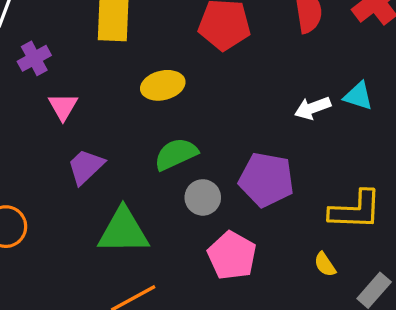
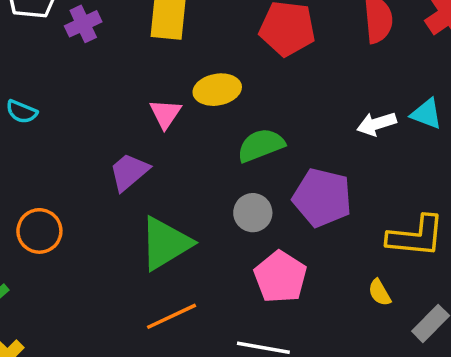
purple cross: (34, 58) -> (83, 24), moved
pink triangle: (63, 107) -> (165, 114), moved
green semicircle: (176, 154) -> (261, 145), moved
green triangle: (123, 231) -> (165, 243), turned -34

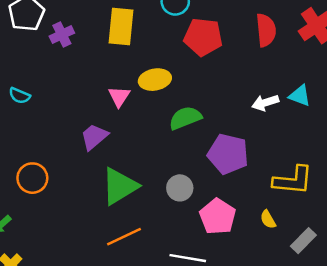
gray circle: (253, 213) -> (180, 188), moved
pink pentagon: (280, 277) -> (218, 217), moved

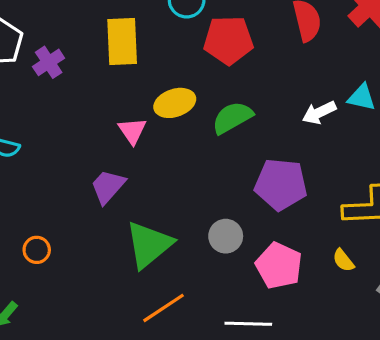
green semicircle: (185, 118) -> (232, 118), moved
orange circle: (32, 178) -> (37, 250), size x0.7

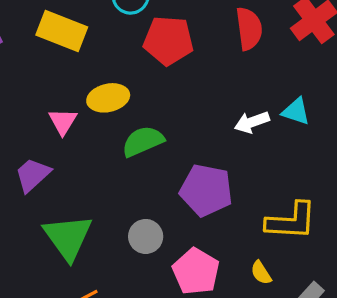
yellow rectangle: (122, 41) -> (62, 31), turned -72
green semicircle: (232, 118) -> (143, 141), moved
green triangle: (149, 245) -> (68, 237), turned -32

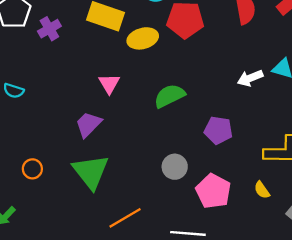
yellow ellipse: (108, 98) -> (143, 38), moved
purple pentagon: (206, 190) -> (218, 130), size x0.7
green triangle: (68, 237) -> (91, 172), moved

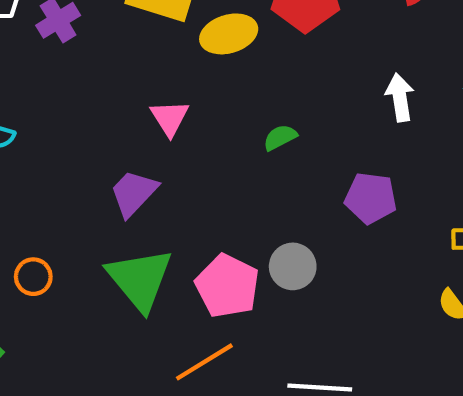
white arrow: (250, 78) -> (400, 97), moved, turned 105
green semicircle: (169, 96) -> (280, 137), size x0.6
pink pentagon: (213, 191) -> (227, 286), moved

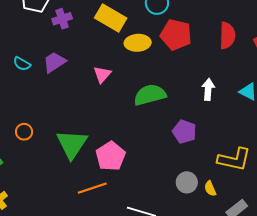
green semicircle: (280, 137) -> (150, 95), size x2.0
purple trapezoid: (134, 193) -> (54, 62), moved
gray circle: (293, 266) -> (187, 182), moved

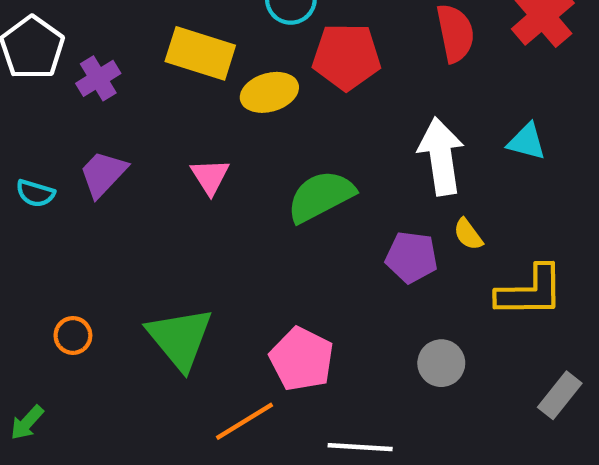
white arrow: (208, 89) -> (441, 156), size x1.6
pink pentagon: (111, 156) -> (302, 359), moved
yellow semicircle: (210, 189) -> (468, 234), moved

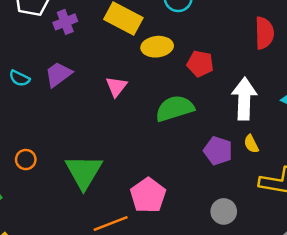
red pentagon: (346, 57) -> (200, 64), moved, size x0.7

